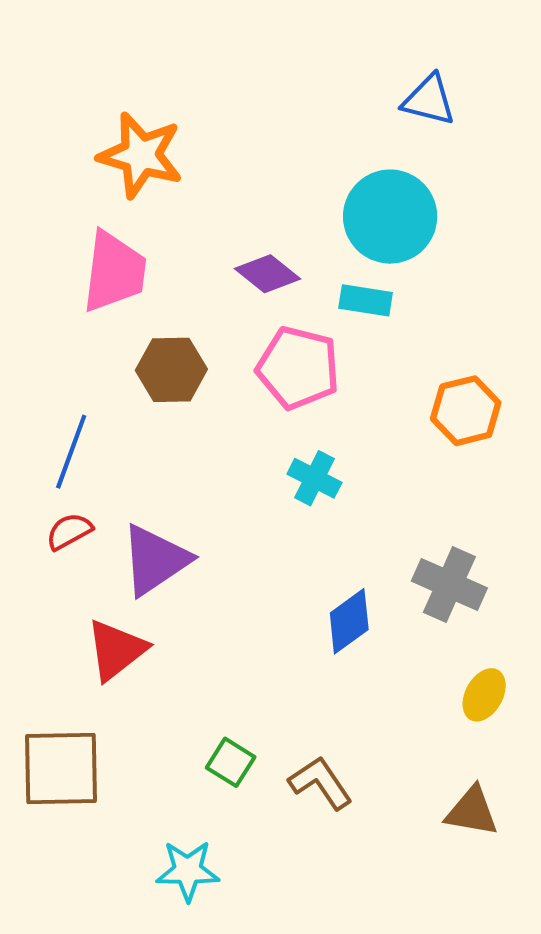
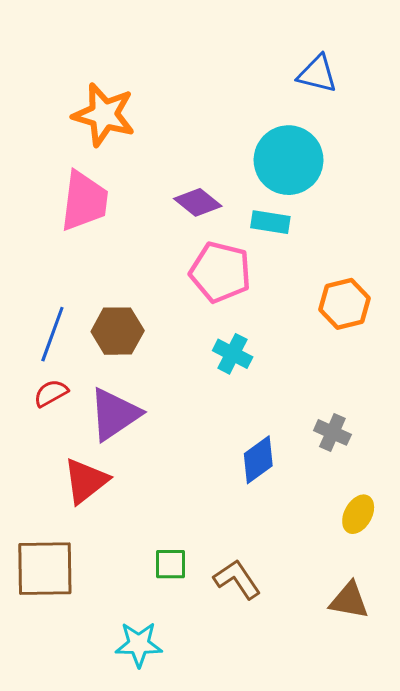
brown hexagon: (171, 370) -> (118, 331), moved
gray cross: (449, 584) -> (332, 432), size x0.7
green square: (231, 762) -> (170, 564), turned -32

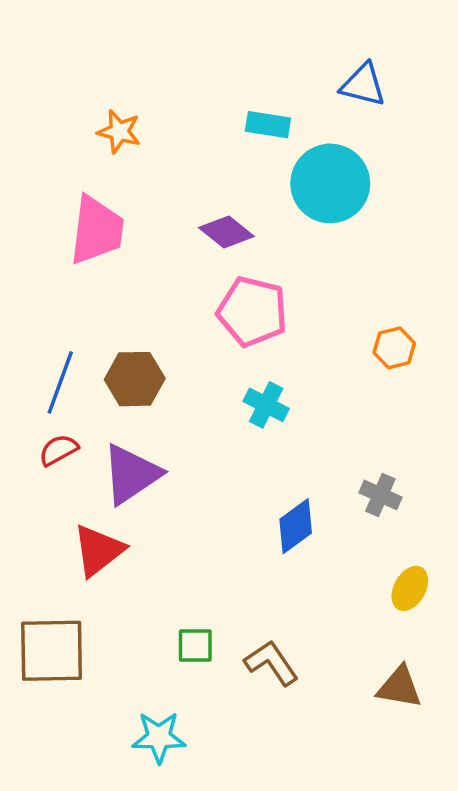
orange star: (104, 115) -> (119, 132), size x0.6
cyan rectangle: (270, 222) -> (268, 125), moved
orange hexagon: (345, 304) -> (394, 348), size x0.7

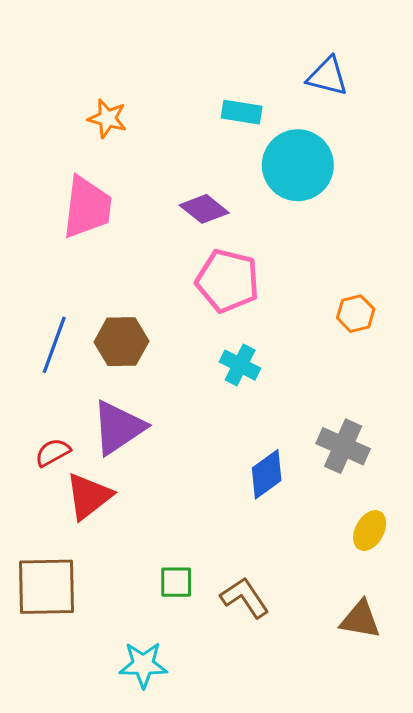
red semicircle: (59, 450) -> (53, 452), moved
gray cross: (380, 495) -> (343, 446), size x1.4

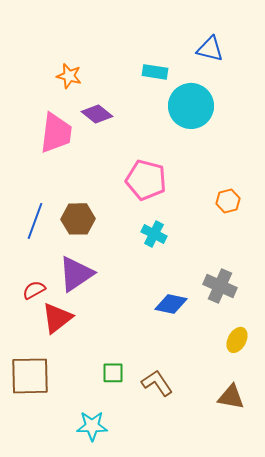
purple diamond: (204, 209) -> (97, 114), moved
blue diamond: (267, 474) -> (171, 304), turned 48

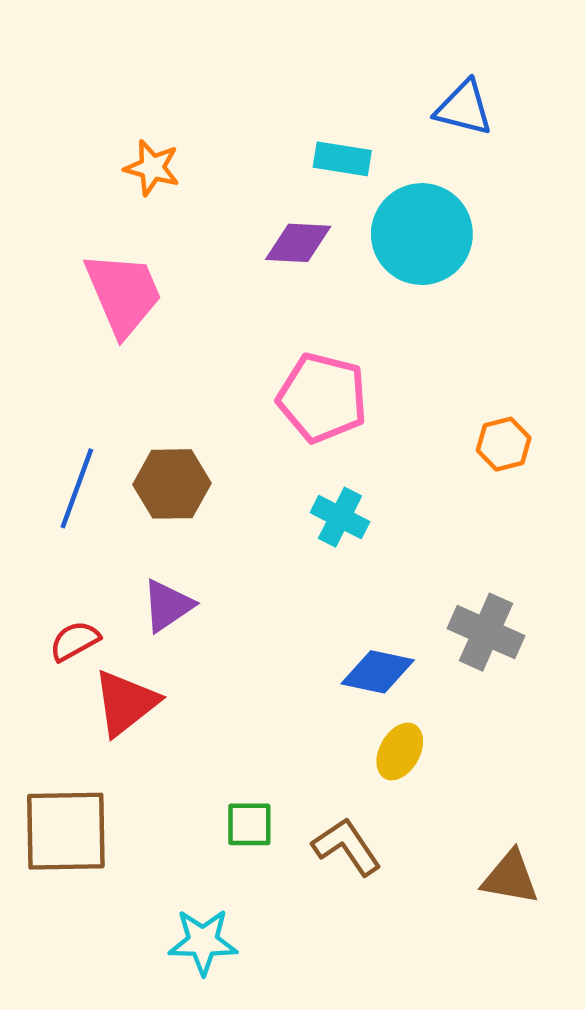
purple diamond: (97, 114) -> (298, 243), moved, turned -36
pink trapezoid: (56, 133) -> (123, 294), turned -30
purple triangle: (76, 274) -> (168, 606), size x0.7
yellow ellipse: (237, 340) -> (400, 751), moved

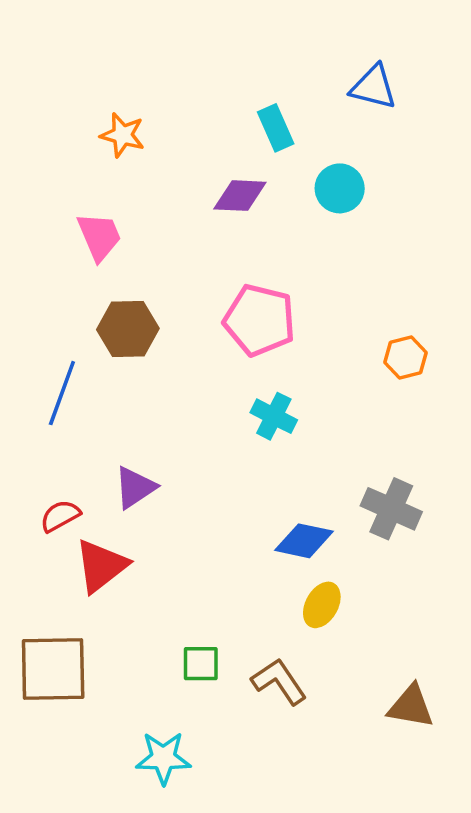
cyan rectangle: (342, 159) -> (276, 128), turned 57
cyan circle: (422, 234) -> (340, 188), size x0.6
pink trapezoid: (123, 294) -> (99, 236), size x0.7
brown hexagon: (172, 484) -> (128, 329), moved

